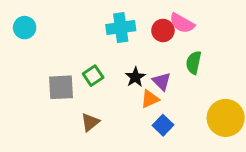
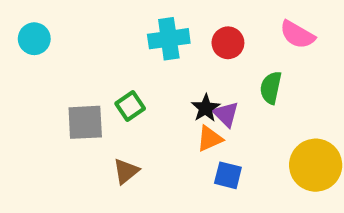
pink semicircle: (182, 23) -> (297, 35), moved
black star: (135, 77) -> (206, 108), moved
blue square: (163, 125) -> (228, 175), turned -30

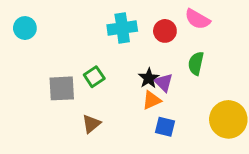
pink semicircle: (297, 35) -> (197, 19), moved

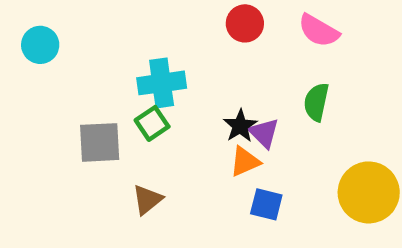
cyan cross: (122, 28) -> (162, 83), moved
red circle: (165, 31) -> (245, 23), moved

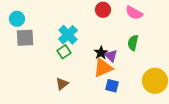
cyan cross: (162, 83) -> (68, 35), turned -36
gray square: (100, 142) -> (25, 38), moved
orange triangle: (245, 162) -> (103, 68), size x1.5

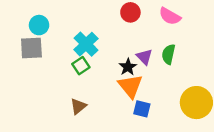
cyan circle: (17, 19) -> (39, 25), moved
purple triangle: (111, 56) -> (144, 57), moved
orange triangle: (103, 68) -> (130, 86), turned -45

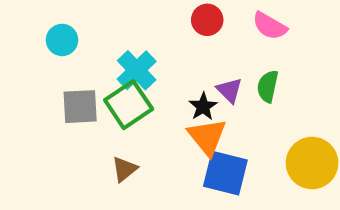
gray square: (31, 48) -> (80, 107), moved
green square: (81, 66) -> (129, 105), size x1.6
blue square: (142, 109) -> (225, 173), size x1.6

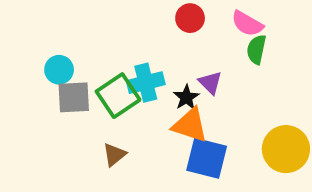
cyan circle: (62, 40) -> (59, 70), moved
cyan cross: (137, 70) -> (146, 83), moved, turned 30
green semicircle: (268, 86) -> (256, 49), moved
orange triangle: (207, 137) -> (190, 125), turned -33

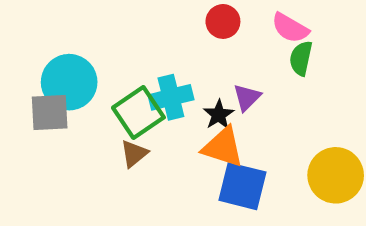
cyan circle: (59, 70) -> (69, 82), size x1.6
purple triangle: (210, 83) -> (247, 97), turned 30
gray square: (74, 97) -> (50, 112), moved
brown triangle: (114, 155) -> (134, 154), moved

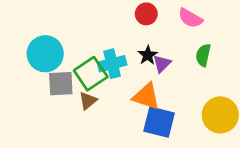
green semicircle: (301, 58) -> (203, 55), moved
gray square: (50, 112) -> (61, 84), moved
black star: (219, 115) -> (148, 55), moved

